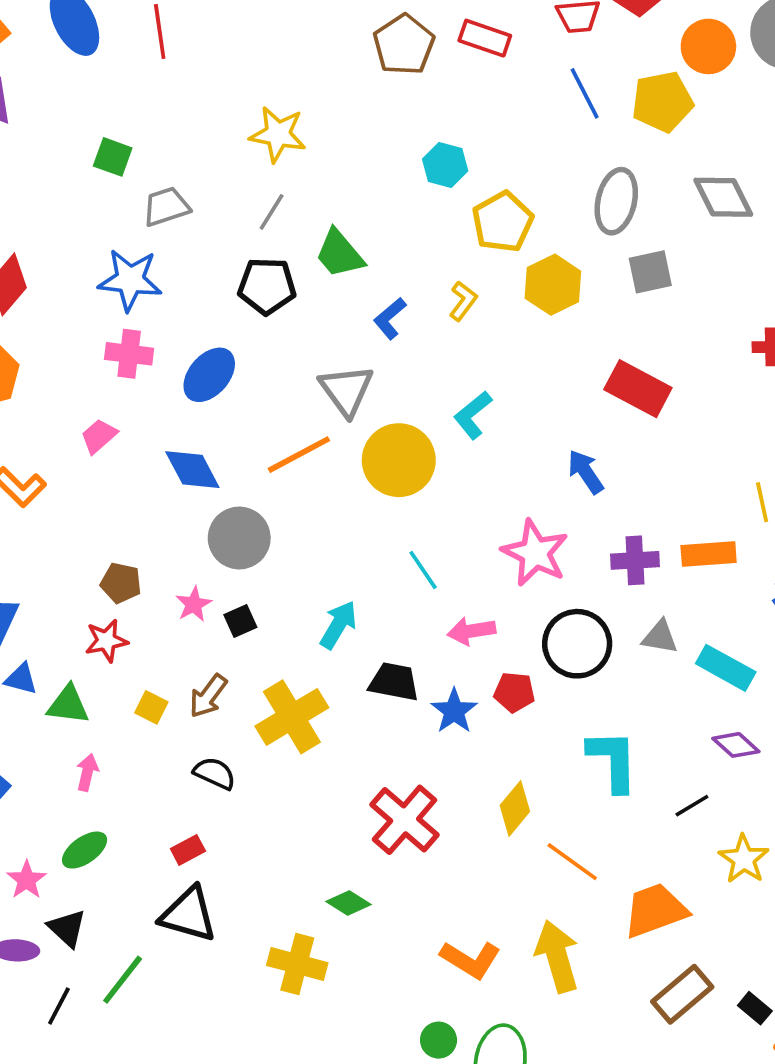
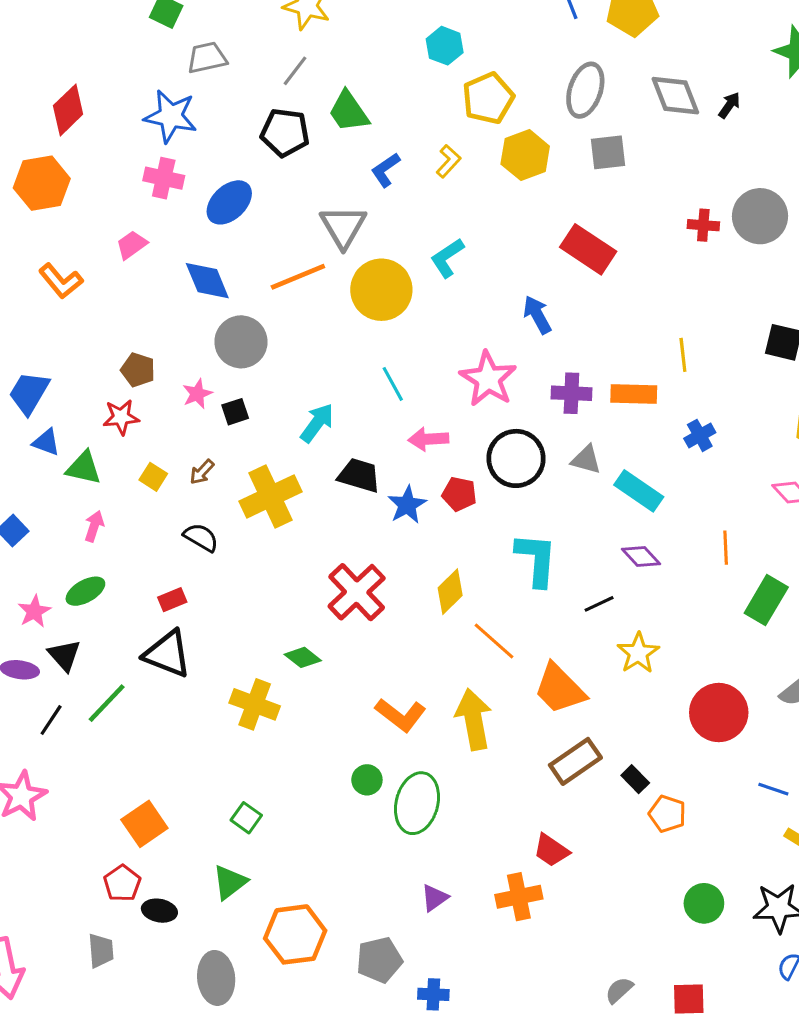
brown arrow: (208, 696) -> (202, 472), size x0.7
orange trapezoid: (655, 910) -> (560, 689), turned -120

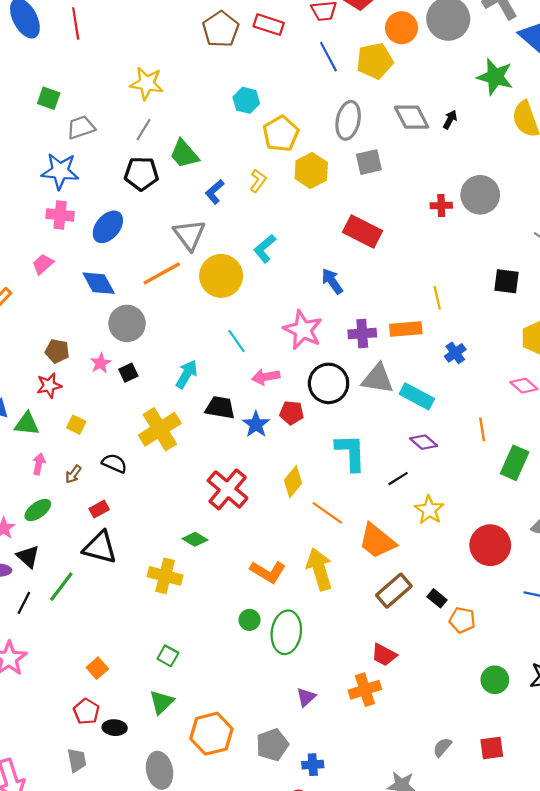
gray triangle: (586, 460) -> (378, 379), size x1.5
brown arrow: (202, 472) -> (73, 474), moved
orange square: (144, 824) -> (97, 668), size x0.7

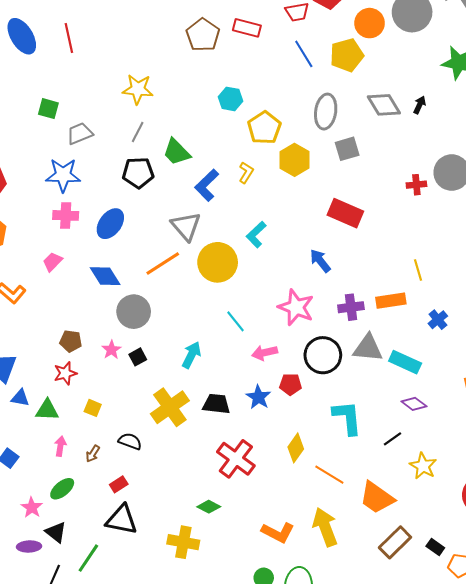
blue L-shape: (215, 192) -> (207, 185), size x1.4
black trapezoid: (220, 408) -> (216, 404), moved

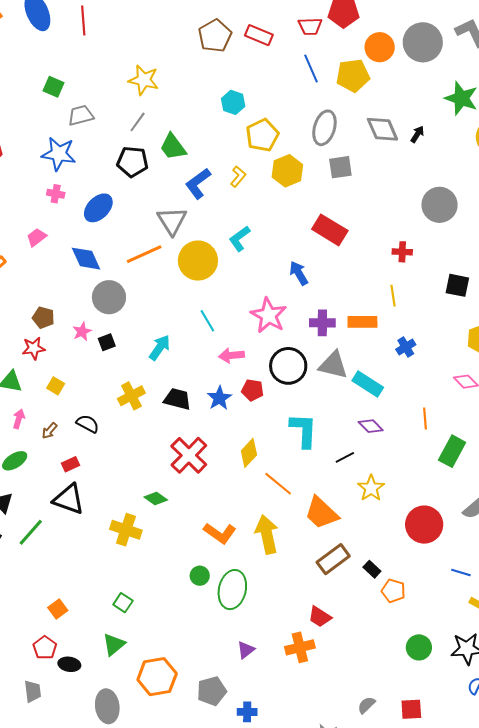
red cross: (416, 185) -> (402, 252), moved
pink cross: (66, 215) -> (56, 194), size x0.7
yellow cross: (170, 407) -> (131, 396), size x0.7

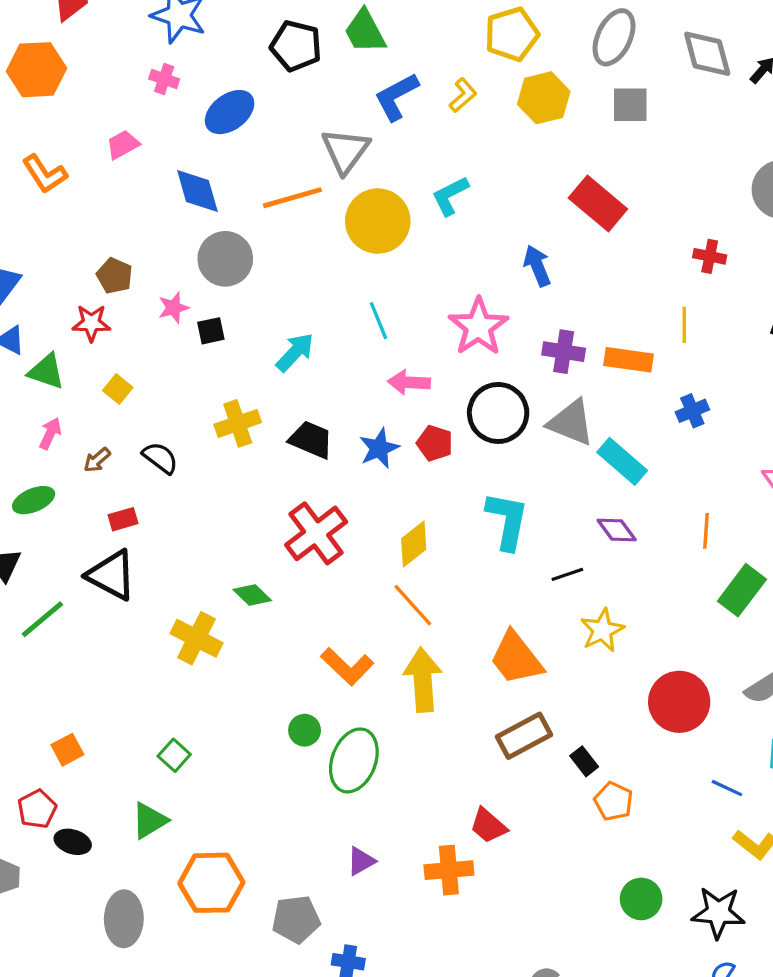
orange line: (278, 484) -> (413, 605), moved

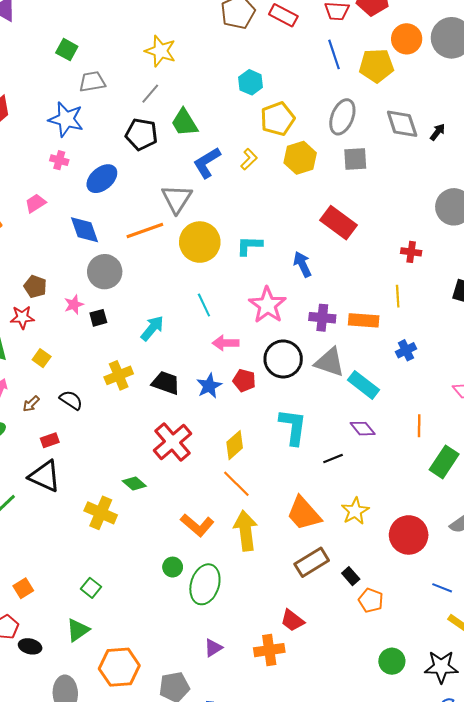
cyan L-shape: (450, 196) -> (249, 246), moved, turned 32
yellow star: (602, 630) -> (355, 511), moved

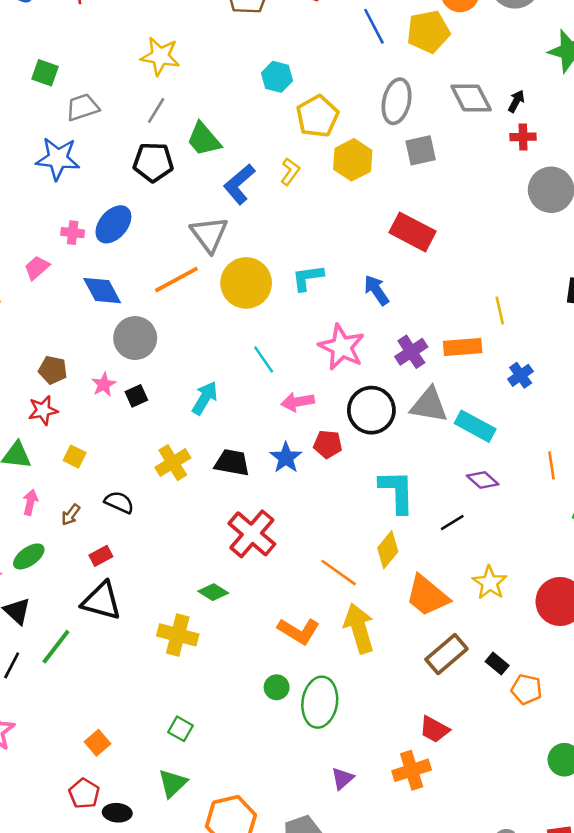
pink cross: (59, 160) -> (73, 233), moved
red cross: (411, 252) -> (523, 137), moved
purple cross: (322, 318) -> (411, 352), turned -30
yellow diamond: (235, 445) -> (388, 550), moved

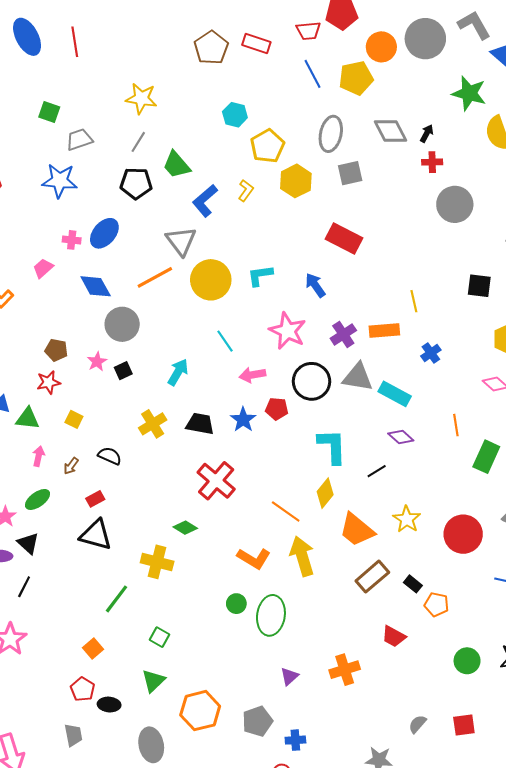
green line: (56, 647) -> (116, 599), moved
red trapezoid: (434, 729) -> (394, 636), moved

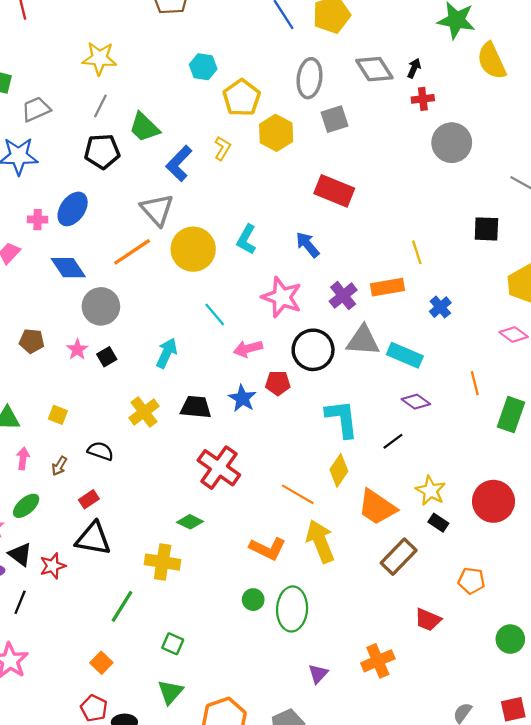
cyan L-shape: (260, 275) -> (246, 239), turned -48
red star: (48, 382) -> (53, 566), moved
black rectangle: (413, 584) -> (438, 523), moved

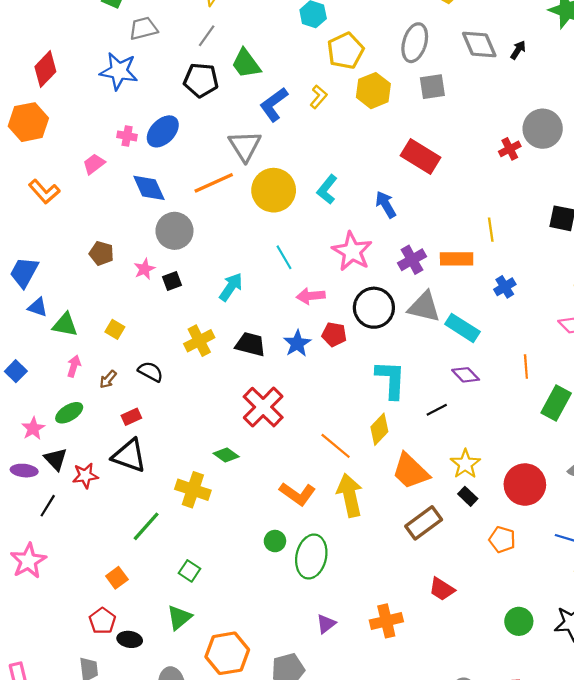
red cross: (423, 99) -> (510, 149), moved, turned -30
orange pentagon: (471, 581) -> (502, 540), moved

